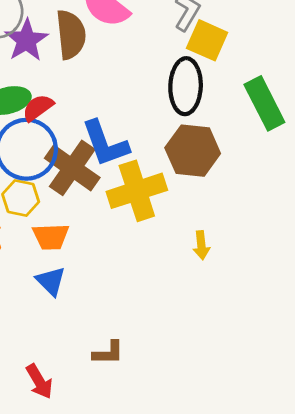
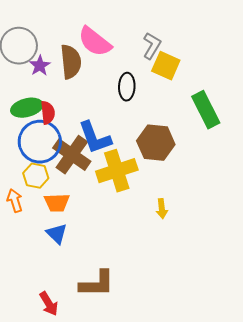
purple star: (26, 40) -> (40, 66), size x0.7
black ellipse: (186, 86) -> (127, 87), moved, size x0.7
red semicircle: (38, 108) -> (48, 113), turned 120
brown L-shape: (108, 353) -> (97, 284), size x1.6

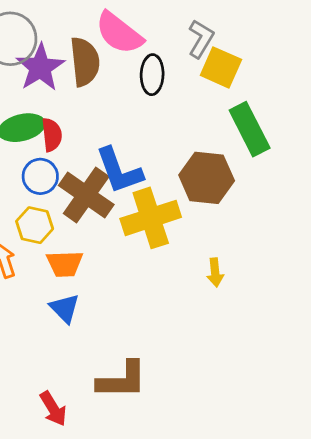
purple star: (40, 66) -> (40, 67), size x1.6
black ellipse: (127, 87) -> (152, 75), moved
green rectangle: (206, 110) -> (250, 129), moved
blue circle: (40, 142) -> (40, 176), size x0.6

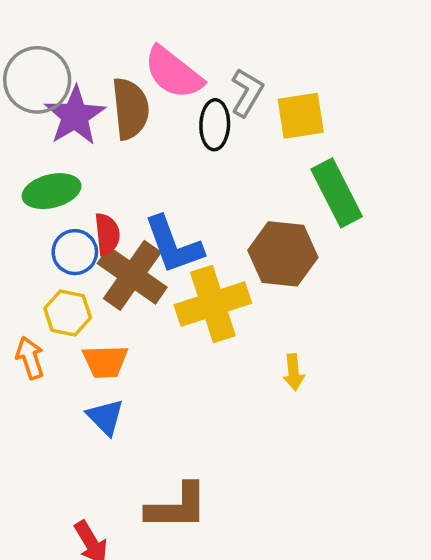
gray L-shape: (201, 39) -> (247, 92), moved
yellow square: (221, 67) -> (301, 116), turned -33
red semicircle: (52, 135) -> (107, 234), moved

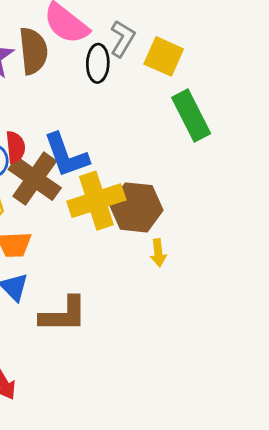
yellow square: (301, 116) -> (164, 56), turned 33
brown hexagon: (283, 254) -> (136, 207), moved
brown L-shape: (177, 507) -> (63, 315), moved

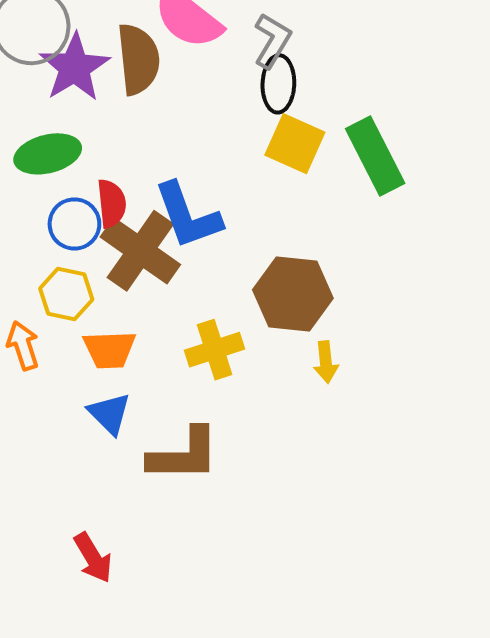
yellow square: (164, 56) -> (295, 144), moved
black ellipse: (98, 63) -> (278, 84), moved
yellow cross: (96, 201) -> (215, 350), moved, size x0.7

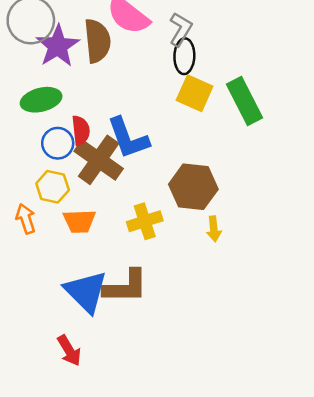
blue triangle: (109, 413) -> (86, 292), moved, size x1.6

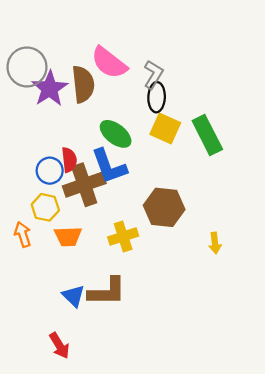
green ellipse: (41, 100) -> (116, 134), moved, turned 52
brown cross: (99, 160) -> (84, 185), turned 36
yellow arrow: (214, 229) -> (215, 243), moved
blue triangle: (86, 292) -> (73, 296), size x0.6

